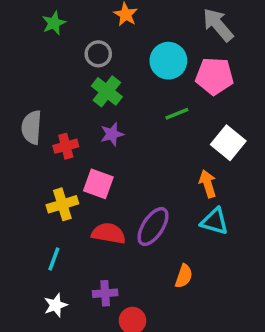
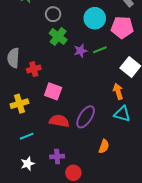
purple star: (112, 134) -> (80, 51), moved
yellow cross: (62, 204) -> (19, 104), moved
cyan line: (54, 259) -> (27, 136), turned 48

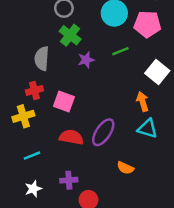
purple star: (80, 51) -> (86, 60), moved
gray semicircle: (13, 58) -> (42, 59), moved
red cross: (34, 69) -> (34, 90), moved
orange semicircle: (104, 146) -> (125, 168), turned 96

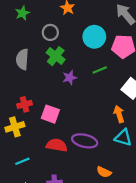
gray semicircle: (42, 59) -> (22, 59), moved
purple ellipse: (103, 132) -> (85, 141), turned 70

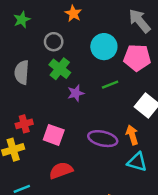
purple ellipse: (85, 141) -> (103, 139), moved
red semicircle: (57, 145) -> (61, 170), turned -30

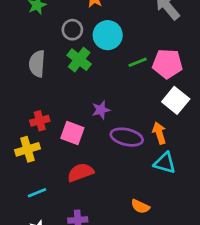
cyan circle: (104, 47) -> (108, 35), moved
pink pentagon: (137, 58) -> (167, 64), moved
green line: (110, 85) -> (138, 62), moved
purple star: (76, 93) -> (101, 110), moved

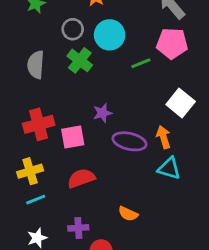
pink pentagon: (167, 64) -> (172, 43), moved
red cross: (40, 121) -> (39, 124), size x1.5
pink square: (72, 133) -> (73, 137), turned -30
yellow cross: (27, 149) -> (30, 171), moved
orange semicircle: (140, 206) -> (128, 214), moved

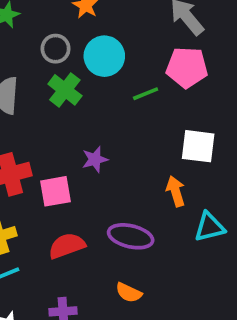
white square: (181, 103) -> (198, 146), turned -32
purple ellipse: (129, 141) -> (131, 236), moved
cyan triangle: (169, 168) -> (209, 227), moved, turned -30

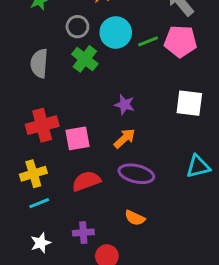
green line: (146, 94) -> (148, 41), moved
purple star: (95, 159) -> (125, 105), moved, turned 30
orange arrow: (176, 191) -> (125, 138), moved, turned 65

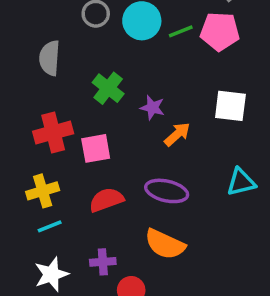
green cross: (85, 59) -> (108, 88), moved
orange arrow: (125, 138) -> (177, 134), moved
orange semicircle: (135, 218) -> (165, 244), size x1.6
white star: (41, 243) -> (51, 274), size x1.4

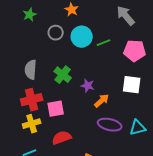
pink pentagon: (220, 31) -> (135, 51), moved
gray semicircle: (50, 58) -> (31, 70), moved
yellow cross: (43, 191) -> (32, 124), moved
purple ellipse: (167, 191) -> (110, 125), moved

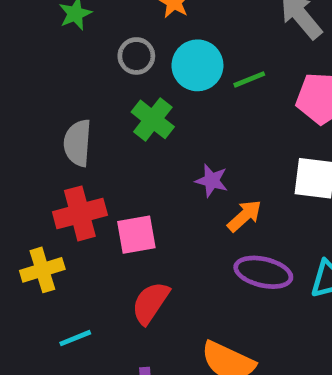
green cross: (63, 75) -> (153, 119), moved
yellow cross: (32, 124) -> (42, 270), moved
red semicircle: (62, 138) -> (150, 303), turned -36

